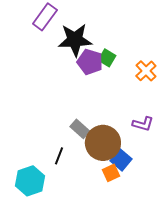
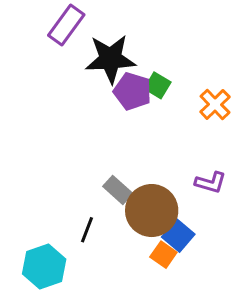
orange square: (111, 173) -> (163, 255), turned -30

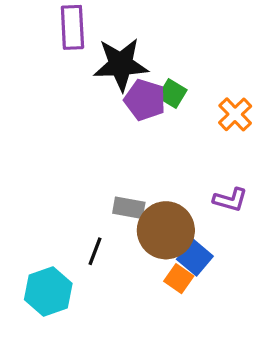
purple rectangle: (66, 25) -> (72, 27), turned -39
gray rectangle: (118, 190) -> (129, 208), turned -32

